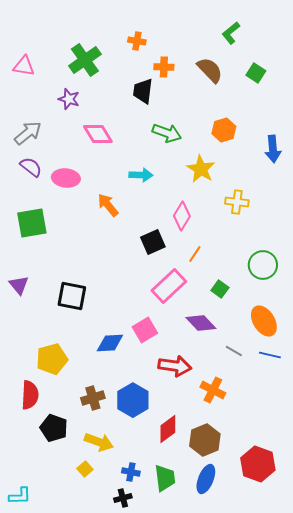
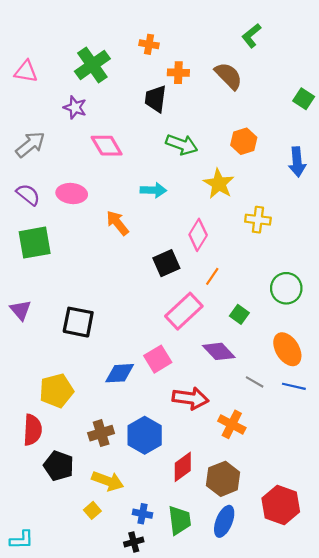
green square: (256, 73) -> (304, 99), moved
purple semicircle: (31, 167) -> (28, 195), moved

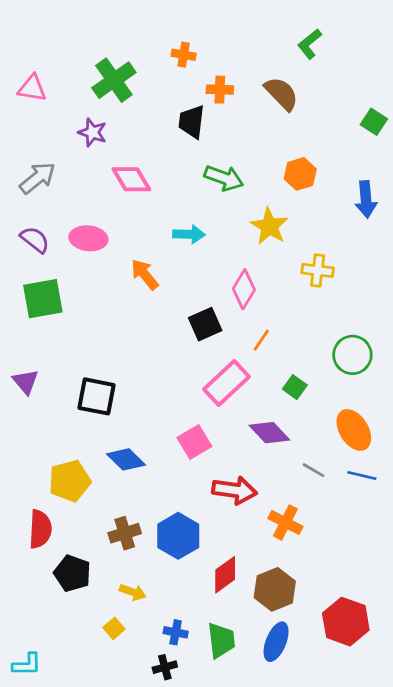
blue diamond: (120, 373) -> (126, 459), moved, turned 48
yellow arrow: (108, 481) -> (133, 592), size x0.7

